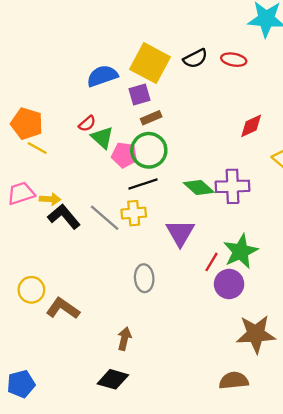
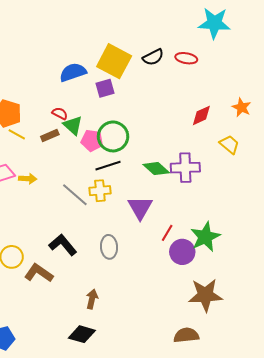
brown rectangle: (151, 118) -> (50, 135), moved
red semicircle: (87, 124) -> (60, 113), turned -112
black L-shape: (64, 217) -> (63, 245), moved
green star: (241, 251) -> (205, 237), moved

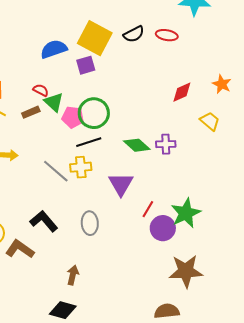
purple cross: (185, 168) -> (166, 144), size x0.7

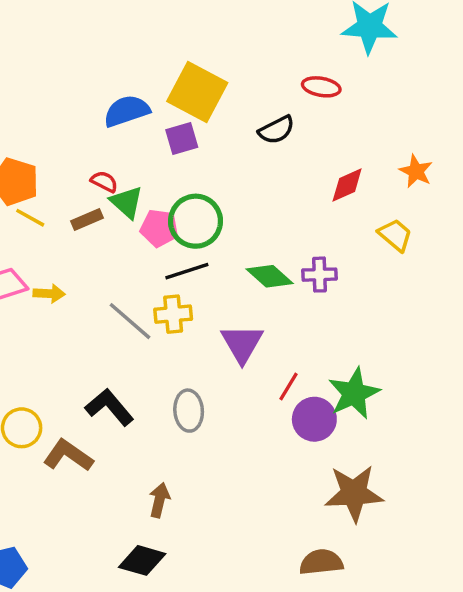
black semicircle: (134, 34) -> (276, 130), moved

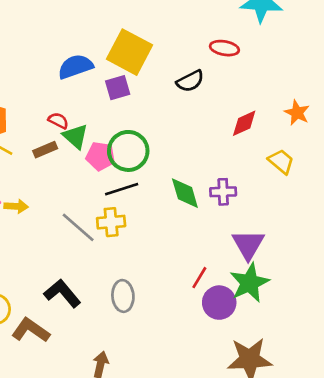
green diamond: (270, 276) -> (185, 193), turned 32
purple triangle: (242, 343) -> (248, 245), moved

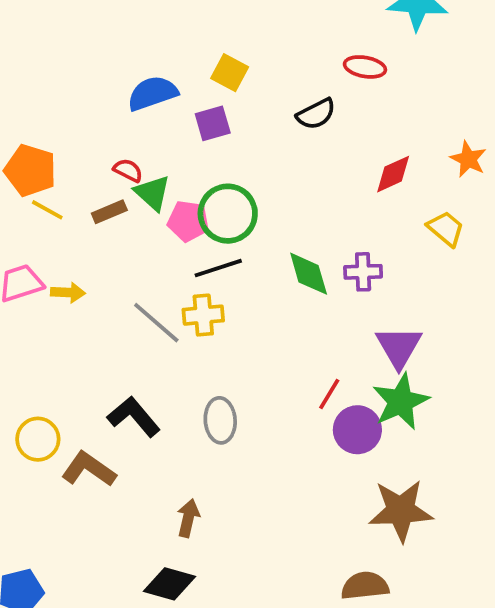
yellow square: (130, 52) -> (230, 73), size x0.6

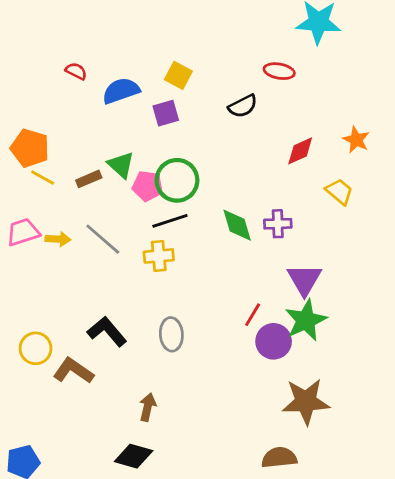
red semicircle: (128, 170) -> (76, 71), moved
gray line: (156, 323) -> (103, 239), moved

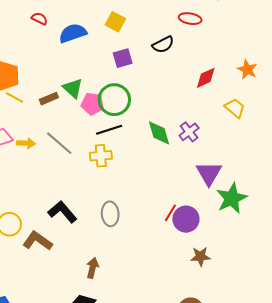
purple square: (166, 113) -> (123, 58), moved
purple cross: (278, 224) -> (189, 132), turned -36
red line: (253, 315) -> (170, 213), moved
green star: (306, 320) -> (232, 198), moved
brown star: (306, 402) -> (201, 256), moved, size x0.6

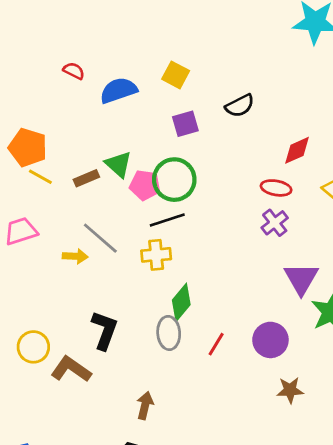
red ellipse: (190, 19) -> (276, 188), moved
green diamond: (159, 133) -> (181, 302), moved, turned 56
yellow arrow: (26, 143) -> (75, 256), moved
black L-shape: (62, 212) -> (105, 330), turned 60
red line: (170, 213) -> (216, 344), moved

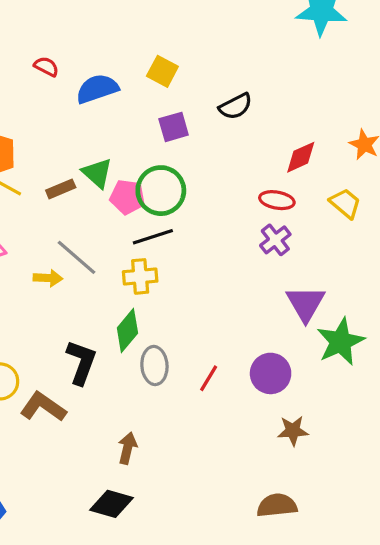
green diamond: (181, 302) -> (127, 331), moved

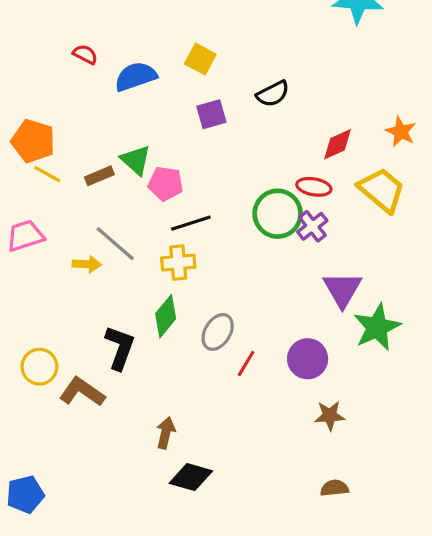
green circle: (161, 191) -> (278, 214), moved
yellow trapezoid: (345, 203) -> (382, 190), size x1.5
gray ellipse: (154, 366) -> (218, 332), moved, turned 36
black diamond: (112, 504) -> (191, 477), moved
brown semicircle: (277, 505) -> (334, 488), moved, size x0.7

